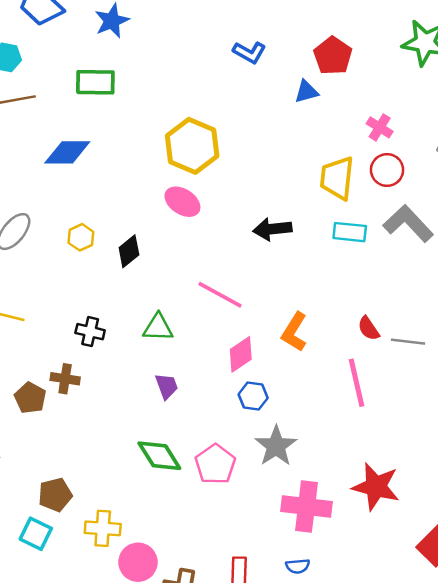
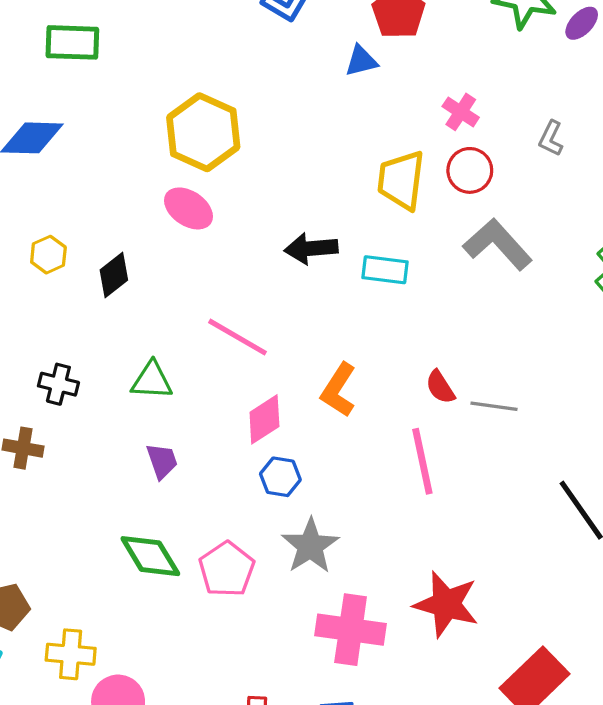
cyan rectangle: (350, 232) -> (385, 270), moved

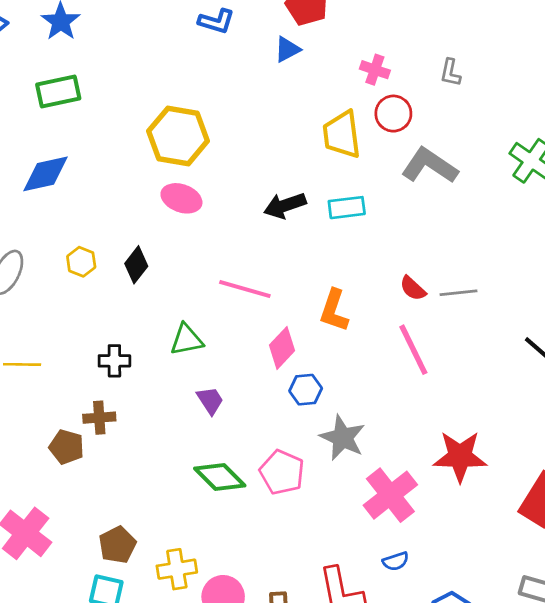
pink cross: (351, 630) -> (390, 495), turned -32

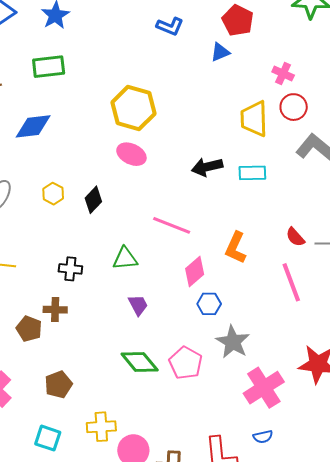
brown pentagon: (117, 545) -> (58, 385), moved

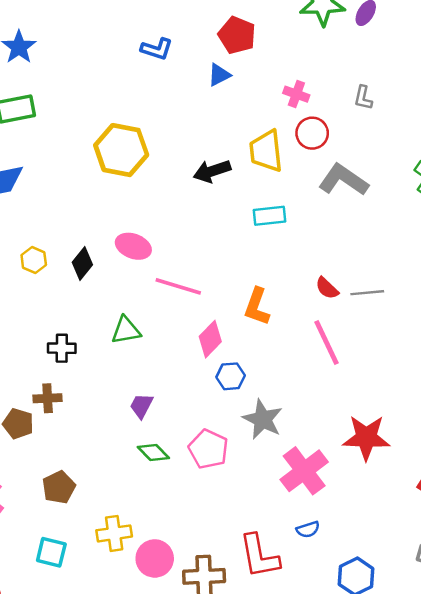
pink ellipse: (131, 154) -> (133, 246), moved
black arrow: (207, 167) -> (212, 171), moved
purple trapezoid: (138, 305) -> (141, 406), moved, turned -120
green diamond: (140, 362) -> (153, 452), size x0.7

